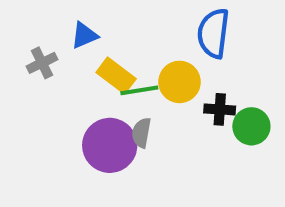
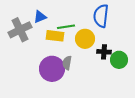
gray cross: (42, 63) -> (20, 30), size x1.6
yellow rectangle: (116, 76) -> (55, 36), turned -30
green line: (139, 90) -> (66, 27), moved

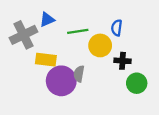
blue semicircle: (101, 16) -> (117, 28), moved, size x0.6
yellow rectangle: (55, 36) -> (46, 60), moved
green circle: (119, 60) -> (137, 83), moved

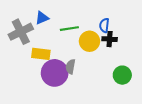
black cross: (123, 61) -> (110, 39), moved

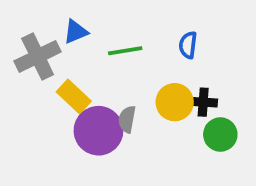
black cross: (110, 39) -> (203, 102), moved
yellow circle: (89, 41) -> (175, 102), moved
yellow rectangle: (41, 54) -> (74, 96), turned 36

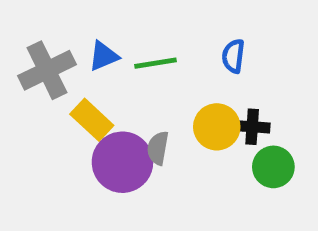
blue triangle: (76, 32) -> (104, 56), moved

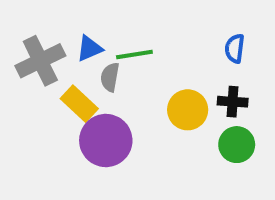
blue semicircle: (233, 56) -> (235, 48), moved
black cross: (252, 127) -> (233, 102), moved
gray semicircle: (158, 148) -> (110, 77), moved

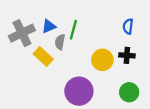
green line: (134, 55) -> (73, 30), turned -66
purple circle: (106, 140) -> (79, 91), moved
green circle: (237, 145) -> (129, 92), moved

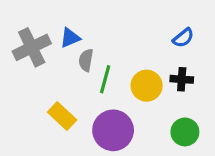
blue semicircle: (128, 26) -> (183, 38), turned -136
green line: (73, 30) -> (105, 79), moved
yellow rectangle: (43, 57) -> (62, 116), moved

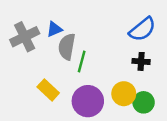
blue semicircle: (183, 38) -> (142, 29), size x1.6
gray semicircle: (86, 60) -> (67, 47), size x1.5
yellow circle: (147, 86) -> (124, 94), moved

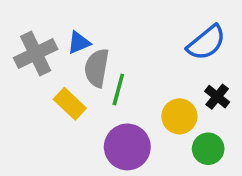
black cross: (141, 61) -> (217, 97), moved, turned 35
yellow rectangle: (48, 90) -> (70, 104), moved
yellow circle: (124, 94) -> (179, 116), moved

